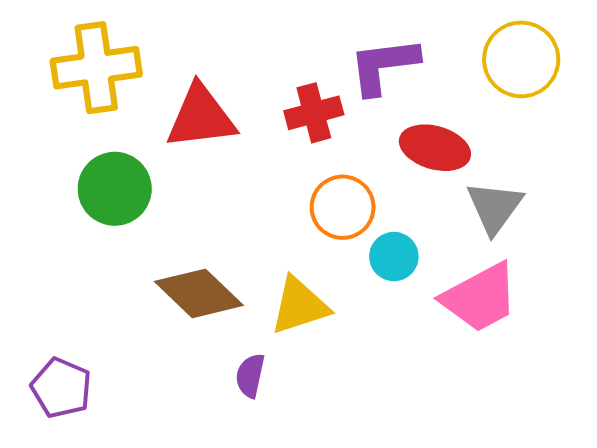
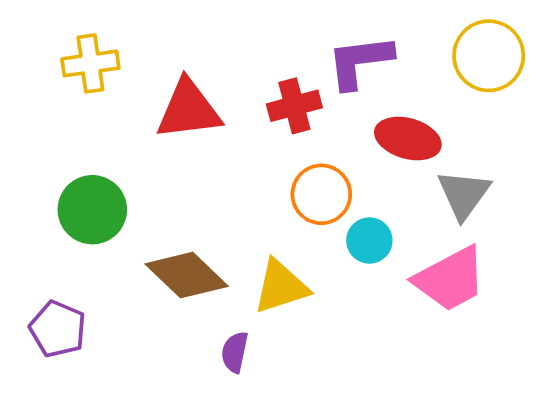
yellow cross: (96, 68) -> (90, 63), size x0.7
green circle: (115, 189) -> (92, 210), moved
purple pentagon: (61, 388) -> (58, 329), moved

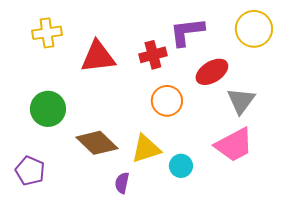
red ellipse: (408, 139) -> (212, 72), turned -48
cyan circle: (369, 240) -> (181, 166), moved

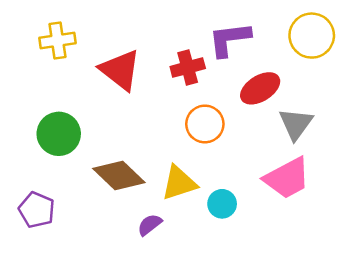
red triangle: (98, 57) -> (120, 70), turned 45
purple semicircle: (122, 183) -> (150, 225), turned 40

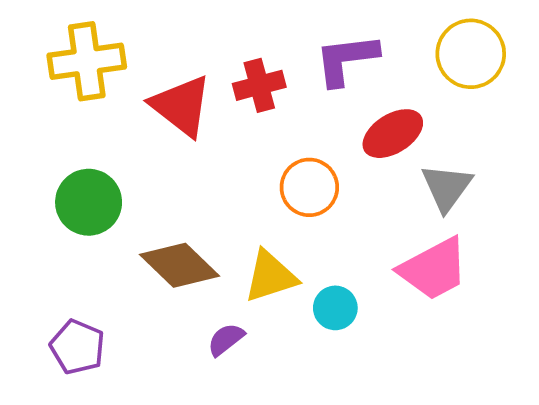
yellow cross: (57, 40) -> (87, 61), size x1.4
red cross: (188, 67) -> (259, 85), moved
purple pentagon: (37, 210) -> (77, 347), moved

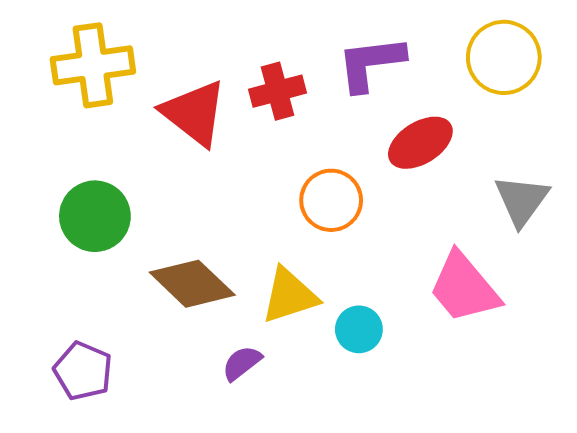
gray triangle: (447, 187) -> (522, 200), moved
pink trapezoid: (434, 269) -> (464, 288), turned 78

